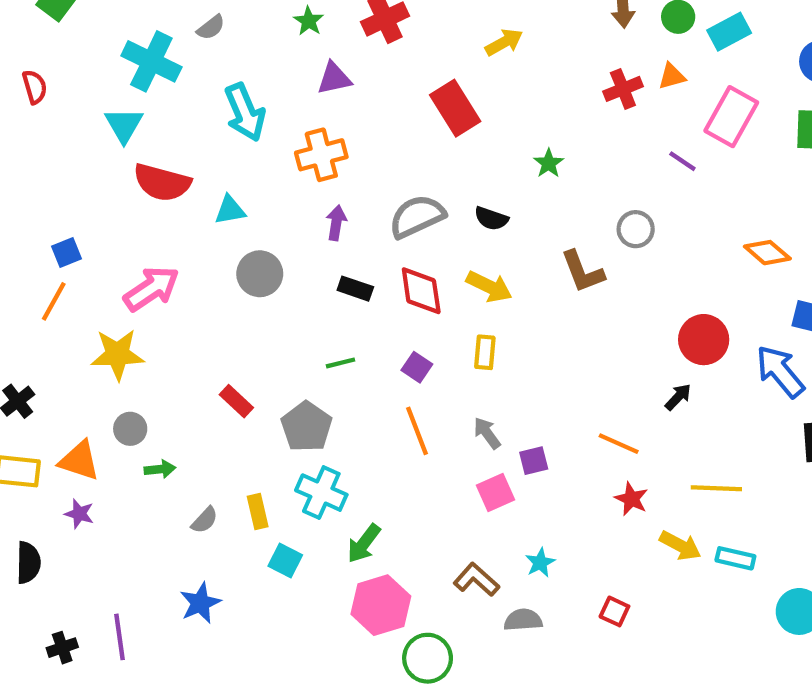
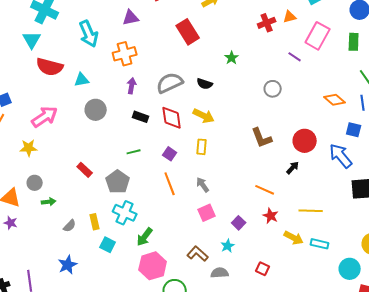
brown L-shape: (583, 272) -> (262, 138), moved
yellow star: (117, 354) -> (29, 148), size x0.7
purple square: (534, 461) -> (239, 223), moved, turned -32

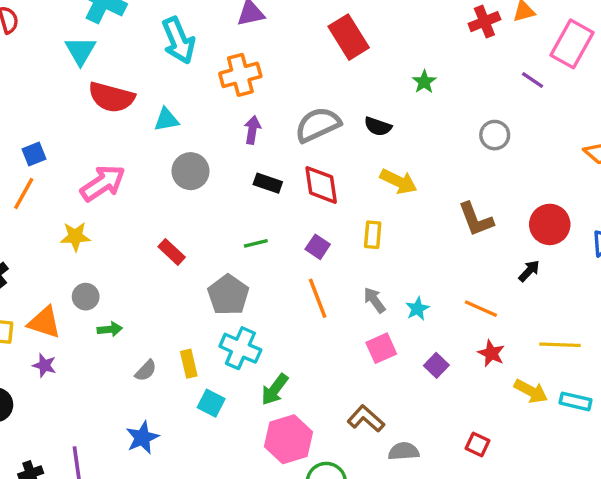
yellow arrow: (204, 116) -> (398, 181), moved
red rectangle: (85, 170) -> (172, 252), moved
cyan star: (228, 246) -> (417, 309), moved

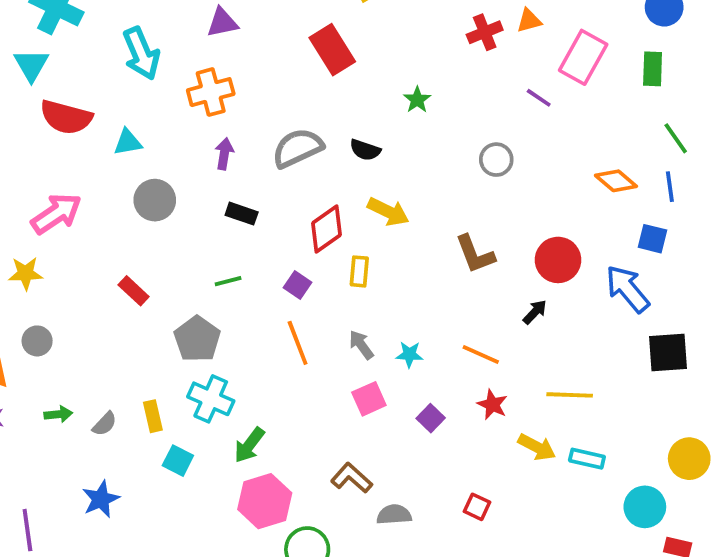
red diamond: (321, 185) -> (326, 229), moved, turned 63
cyan star: (417, 309) -> (409, 354), turned 30
green arrow: (110, 329) -> (58, 414), moved

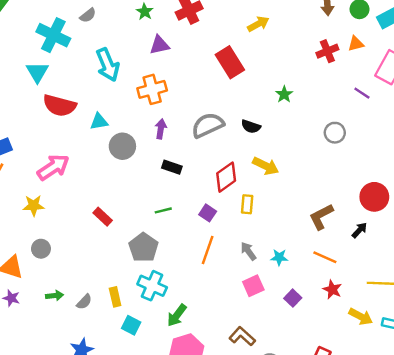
gray circle: (155, 200) -> (122, 146), moved
brown L-shape: (475, 254) -> (321, 217), moved, turned 84
orange line: (298, 343) -> (208, 250), turned 40

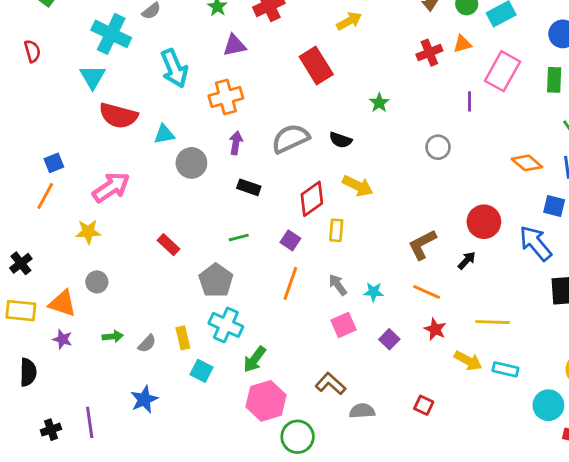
purple line: (362, 93) -> (470, 101), turned 56

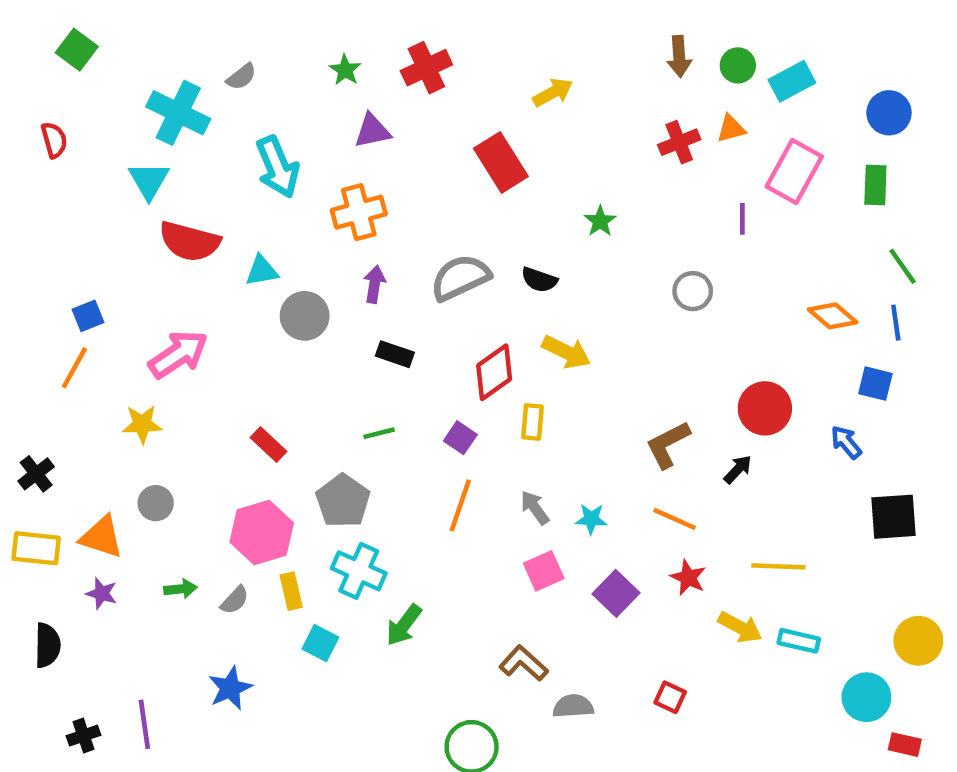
blue arrow: (536, 243) -> (846, 442), size x0.6
purple square: (389, 339) -> (616, 593), size x1.4
pink hexagon: (266, 401) -> (262, 532), moved

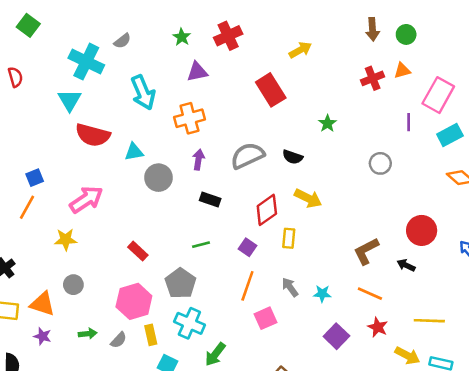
cyan rectangle: (792, 81) -> (450, 135), moved
black arrow: (738, 469) -> (406, 265), turned -108
pink square: (544, 571) -> (266, 318), moved

